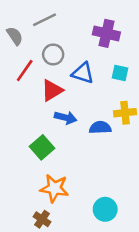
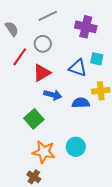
gray line: (44, 20) -> (48, 16), moved
blue triangle: (83, 73) -> (78, 68), moved
cyan circle: (105, 209) -> (76, 147), moved

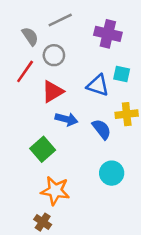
gray semicircle: (12, 29) -> (30, 36), moved
blue semicircle: (81, 103) -> (102, 129), turned 54
cyan circle: (76, 147) -> (112, 173), moved

